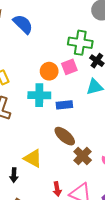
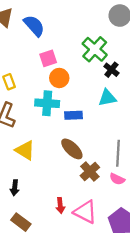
green cross: (80, 43) -> (95, 49), turned 30
pink square: (69, 67) -> (48, 58), moved
yellow triangle: (33, 158) -> (25, 150), moved

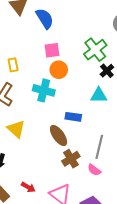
blue rectangle: (74, 115) -> (73, 117), moved
red arrow: (60, 205) -> (28, 187), moved, turned -64

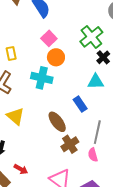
pink square: (52, 50) -> (49, 38), turned -35
blue rectangle: (73, 117) -> (80, 104), moved, turned 49
pink semicircle: (94, 170) -> (93, 155), turned 40
red arrow: (28, 187) -> (21, 169), moved

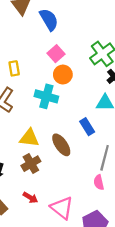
yellow triangle: (15, 116) -> (29, 138), moved, turned -36
brown cross: (70, 144) -> (31, 164), moved
red arrow: (21, 169) -> (30, 198), moved

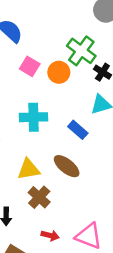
orange circle: (63, 75) -> (59, 72), moved
blue rectangle: (87, 127) -> (78, 130), moved

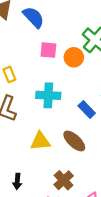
pink square: (30, 66) -> (48, 50), turned -30
brown cross: (39, 197) -> (64, 180), moved

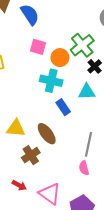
cyan cross: (48, 95) -> (51, 81), moved
brown cross: (64, 180) -> (31, 155), moved

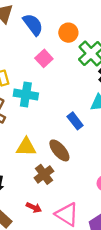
pink square: (38, 47) -> (44, 58), turned 35
orange circle: (60, 58) -> (68, 33), moved
cyan cross: (51, 81) -> (26, 95), moved

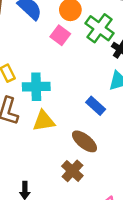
pink square: (44, 58) -> (60, 35), moved
yellow triangle: (26, 147) -> (44, 121), moved

